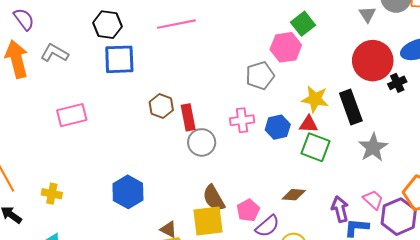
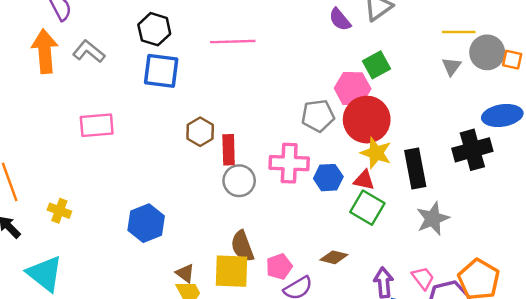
red circle: (373, 61) -> (367, 120), moved
black cross: (397, 83) -> (472, 150), size x1.8
pink cross: (242, 120) -> (289, 163), size x1.4

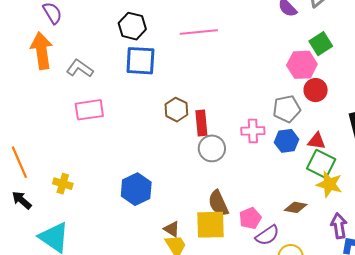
gray L-shape: (89, 51) -> (80, 68), moved
gray pentagon: (318, 116) -> (287, 109), moved
red circle: (367, 120) -> (316, 90), size x0.6
yellow star: (376, 153) -> (329, 184), moved
pink cross: (289, 163) -> (253, 131), size x0.7

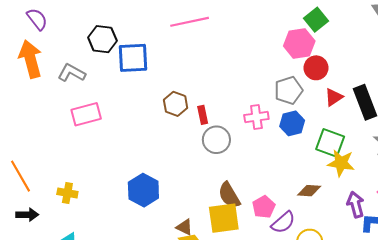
black hexagon: (132, 26) -> (102, 39), moved
red rectangle: (201, 123) -> (203, 115), size x0.7
red triangle: (317, 141) -> (334, 97), moved, turned -36
black arrow: (22, 200) -> (27, 215), turned 145

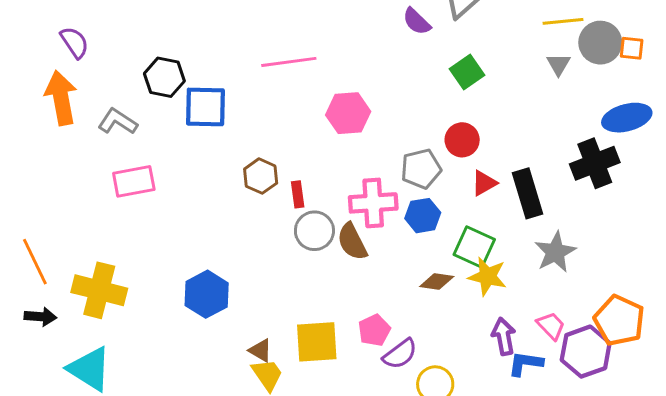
pink hexagon: (299, 44) -> (348, 113), moved
pink cross: (256, 117) -> (373, 203), size x1.4
brown diamond: (309, 191) -> (437, 282), moved
yellow cross: (67, 193) -> (99, 290), size x1.8
brown semicircle: (229, 195) -> (352, 242), moved

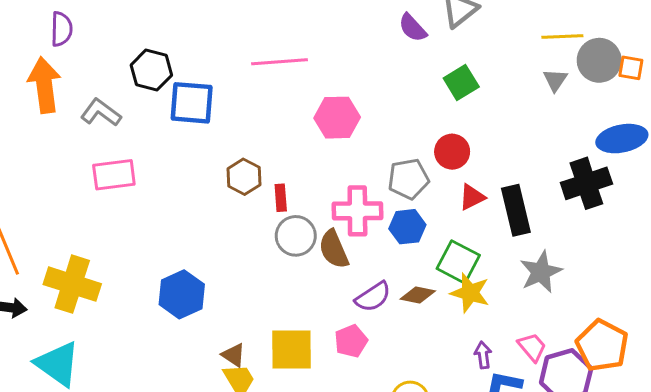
purple semicircle: (75, 42) -> (61, 29), turned 32
purple arrow: (504, 336) -> (483, 355), size x0.7
purple semicircle: (400, 354) -> (373, 297), moved

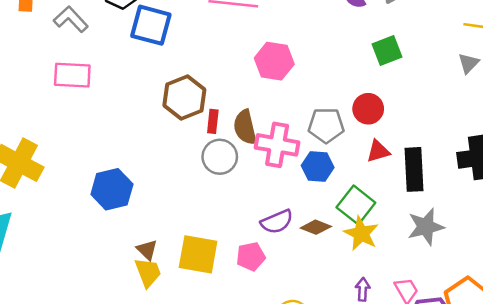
brown hexagon: (244, 177) -> (184, 97), size x1.4
brown semicircle: (334, 249) -> (245, 127), moved

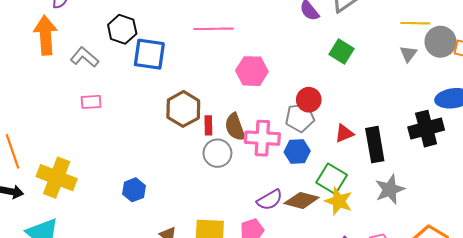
green square: (387, 50) -> (342, 51), turned -30
pink rectangle: (72, 75) -> (91, 102), size x0.7
red circle: (368, 109) -> (309, 100), moved
blue hexagon: (112, 189) -> (134, 190), size x0.7
brown diamond: (316, 227) -> (302, 200), size x1.4

